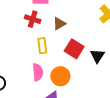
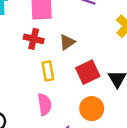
red square: (74, 49) -> (88, 72), turned 36
orange circle: (60, 76) -> (92, 109), moved

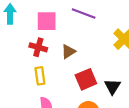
yellow rectangle: (48, 71) -> (40, 76), moved

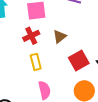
red cross: (38, 47) -> (31, 36), turned -35

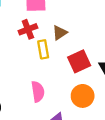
yellow rectangle: (36, 62) -> (43, 49), moved

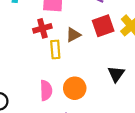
red square: (79, 61) -> (103, 26), moved
orange circle: (83, 96) -> (75, 88), moved

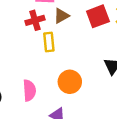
brown triangle: (73, 35) -> (61, 16), moved
pink semicircle: (46, 90) -> (29, 90), moved

